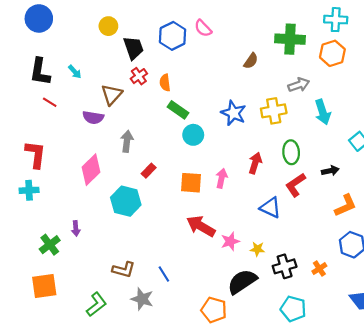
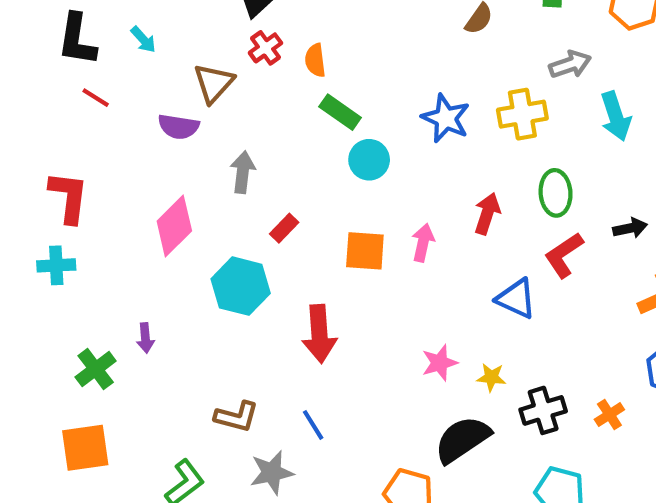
red arrow: (201, 226) -> (319, 334), moved, turned -124
gray star: (142, 299) -> (272, 473), turned -30

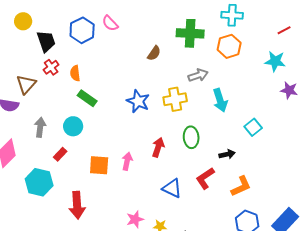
cyan circle: (369, 160) -> (73, 126), moved
red L-shape: (564, 255) -> (205, 178), moved

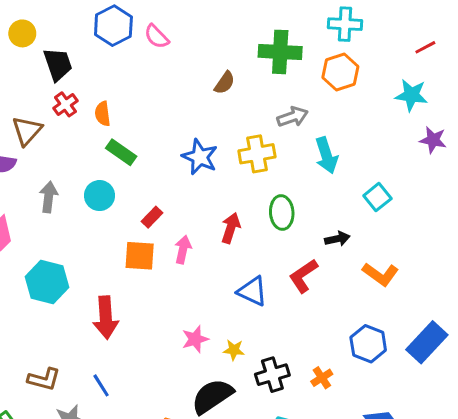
blue hexagon: (82, 30) -> (113, 26), moved
red rectangle: (60, 154) -> (152, 217), moved
orange L-shape: (241, 186) -> (381, 274), moved, turned 60

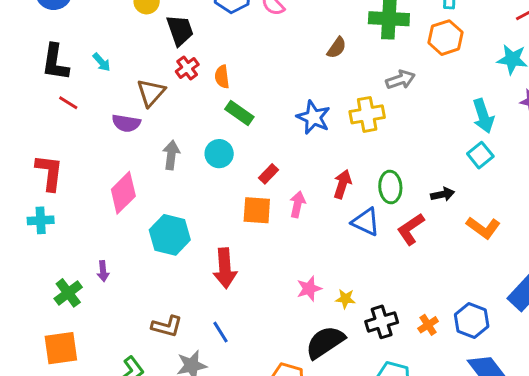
cyan arrow: (326, 155) -> (483, 116), moved
green ellipse: (282, 213) -> (390, 187), moved
blue triangle: (252, 291) -> (366, 222), moved
blue hexagon: (368, 344) -> (472, 320), moved

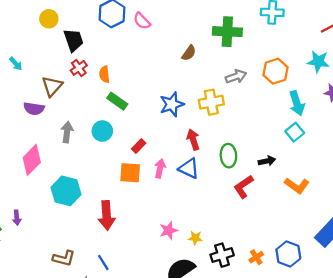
orange hexagon: (445, 38) -> (275, 71), moved
blue star: (313, 117) -> (172, 104), turned 30
red arrow: (342, 184) -> (193, 140), moved, turned -36
blue triangle: (366, 222) -> (189, 168), moved

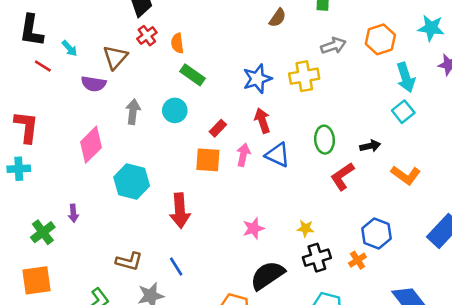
cyan arrow: (16, 64) -> (69, 48), moved
red arrow: (193, 140) -> (262, 121), moved
yellow star: (195, 238) -> (305, 228), moved
blue hexagon: (288, 254) -> (377, 233), moved

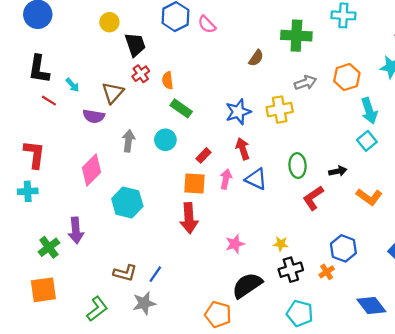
red arrow: (180, 211) -> (189, 218), moved
purple arrow: (73, 213) -> (76, 230), size x1.6
blue line: (176, 266) -> (155, 274), moved, turned 66

